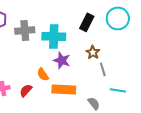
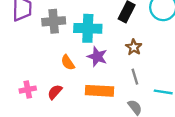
gray line: (103, 69) -> (135, 77), moved
orange semicircle: (43, 74) -> (68, 62), moved

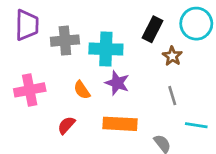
brown star: (134, 47) -> (172, 56), moved
gray line: (135, 77) -> (172, 96), moved
pink cross: (28, 90) -> (30, 90), moved, size x1.5

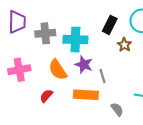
orange semicircle: (82, 90) -> (58, 70), size x1.5
gray line: (172, 96) -> (102, 76), moved

